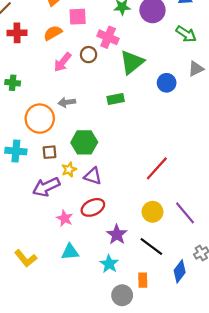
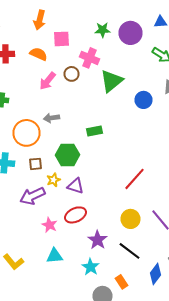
orange semicircle: (53, 33) -> (38, 54), turned 54
green rectangle: (116, 99) -> (94, 131), moved
orange rectangle: (143, 280) -> (122, 282), turned -32

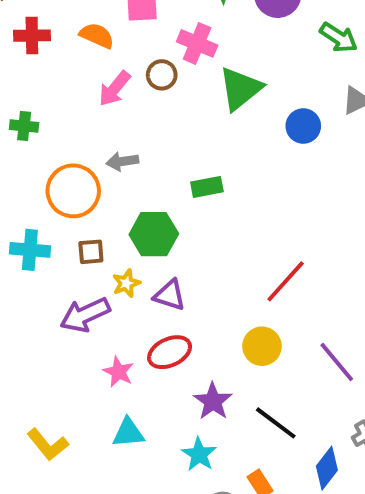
yellow circle: (130, 219) -> (262, 346), moved

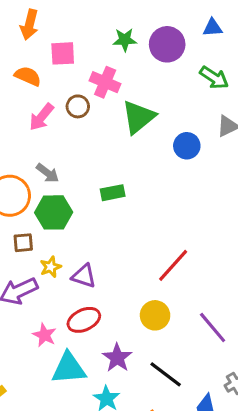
gray arrow: (122, 161) -> (48, 173), turned -135
green hexagon: (154, 234) -> (54, 212), moved
cyan triangle: (128, 433) -> (69, 368), moved, size x1.4

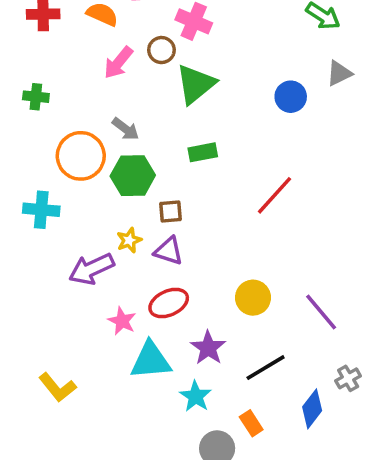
green triangle: (138, 117) -> (196, 84), moved
brown square: (23, 243) -> (170, 212), moved
red line: (173, 265) -> (275, 195), moved
black line: (166, 374) -> (266, 368), turned -68

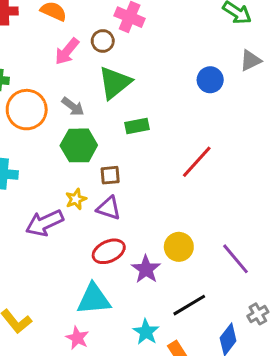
green triangle: (196, 84) -> (115, 83), moved
orange circle: (81, 156) -> (27, 110), moved
pink star: (122, 321) -> (77, 338), moved
purple star: (208, 348) -> (146, 269), moved
cyan star: (196, 396) -> (146, 332), moved

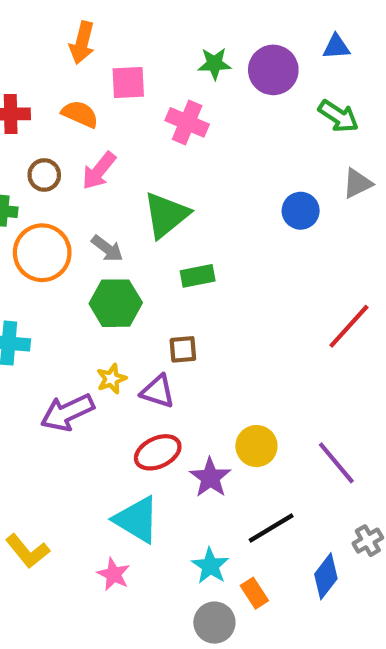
brown circle: (103, 41) -> (44, 175), moved
red line: (197, 162) -> (349, 326), moved
brown square: (110, 175) -> (183, 349), moved
cyan triangle: (94, 299) -> (137, 520), turned 36

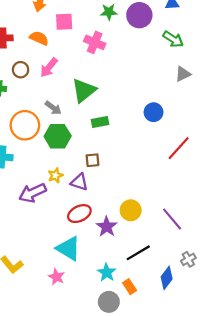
blue circle: (301, 211) -> (154, 112), moved
orange circle: (42, 253) -> (25, 125), moved

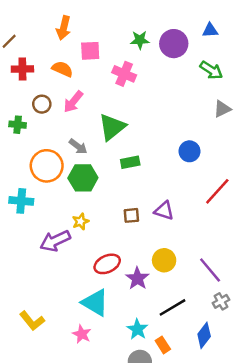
brown square: (92, 160) -> (131, 215), moved
purple triangle: (79, 182) -> (164, 211), moved
gray cross: (188, 259) -> (221, 301), moved

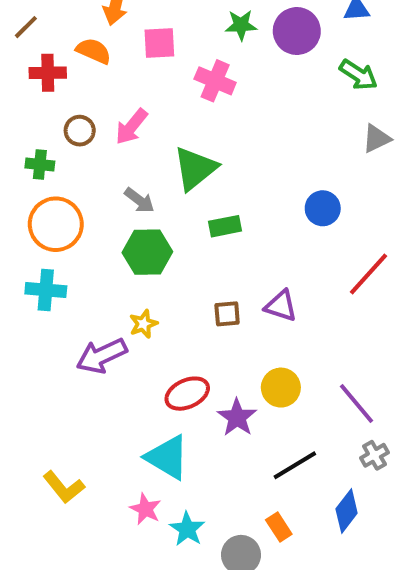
orange semicircle: (62, 69) -> (94, 51), moved
orange circle: (47, 166) -> (56, 224), moved
cyan star: (137, 329) -> (187, 529), moved

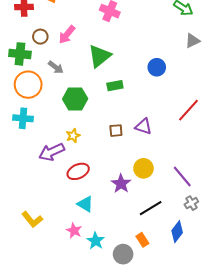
green cross: (40, 164) -> (20, 54), size x1.5
gray arrow: (139, 200) -> (56, 67), moved
blue circle: (323, 208) -> (157, 67), moved
red ellipse: (187, 394) -> (78, 171), moved
cyan triangle: (167, 457) -> (85, 204), size x0.7

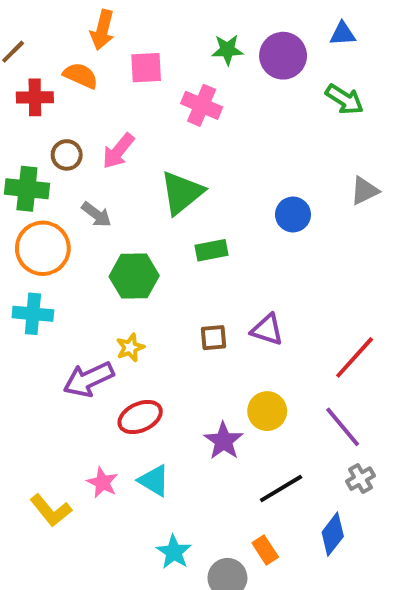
gray triangle: (192, 41) -> (364, 191), moved
red line: (188, 110) -> (355, 357), moved
pink star: (74, 231) -> (102, 483), moved

